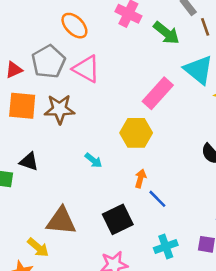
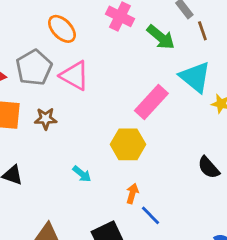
brown star: (60, 109) -> (46, 119), size x0.7

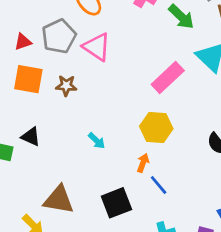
yellow hexagon: (128, 144) -> (156, 128), moved

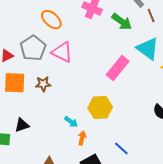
yellow hexagon: (156, 128) -> (100, 108), moved
black triangle: (31, 137) -> (22, 125), turned -35
orange arrow: (143, 163) -> (82, 138), moved

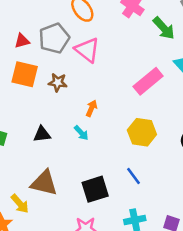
yellow hexagon: (100, 108) -> (142, 132), moved
black triangle: (22, 125) -> (42, 134), moved
orange arrow: (82, 138) -> (91, 108), moved

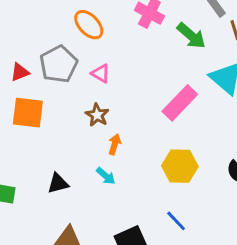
pink triangle: (87, 50) -> (101, 74), size x0.6
brown star: (58, 82) -> (97, 115), moved, turned 30

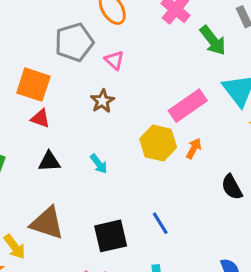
red triangle: (20, 72) -> (40, 118), moved, turned 30
orange arrow: (115, 144) -> (194, 148), moved
yellow hexagon: (180, 166) -> (158, 143), moved

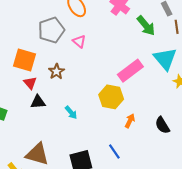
brown star: (102, 101) -> (57, 71), moved
red triangle: (40, 118) -> (30, 83), turned 32
orange arrow: (194, 148) -> (130, 121), moved
black triangle: (49, 162) -> (38, 102), moved

